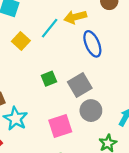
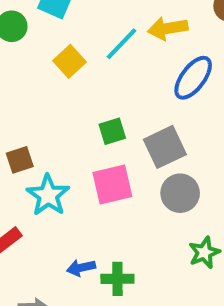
blue ellipse: (92, 44) -> (193, 78), turned 55
pink square: (60, 126) -> (112, 184), moved

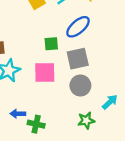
blue ellipse: (193, 78) -> (78, 27), moved

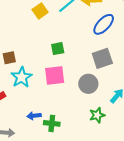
blue ellipse: (78, 27) -> (104, 24), moved
gray square: (78, 59) -> (102, 58), moved

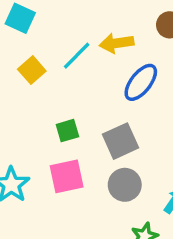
gray square: (102, 58) -> (120, 141), moved

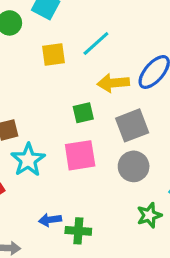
yellow arrow: (117, 43) -> (113, 83), moved
yellow square: (32, 70) -> (53, 55), turned 30

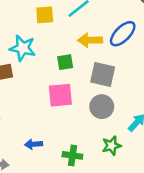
gray square: (132, 125) -> (103, 74), turned 30
cyan star: (28, 160) -> (23, 48), moved, turned -30
green cross: (78, 231) -> (72, 155), moved

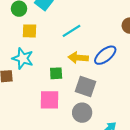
yellow square: (45, 15) -> (30, 31), moved

